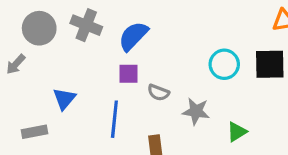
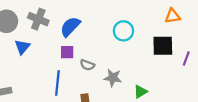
cyan circle: (224, 64) -> (123, 31), moved
blue triangle: (64, 99) -> (22, 47), moved

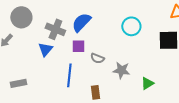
gray cross: (38, 19) -> (55, 29), moved
blue triangle: (22, 47) -> (45, 49), moved

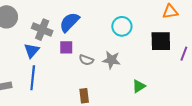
gray star: (121, 70) -> (111, 60), moved
blue line: (69, 75) -> (33, 78), moved

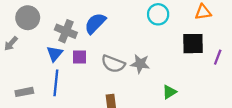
cyan circle: (122, 26) -> (158, 14), moved
purple square: (66, 47) -> (79, 57), moved
gray semicircle: (86, 60) -> (113, 64), size x1.5

